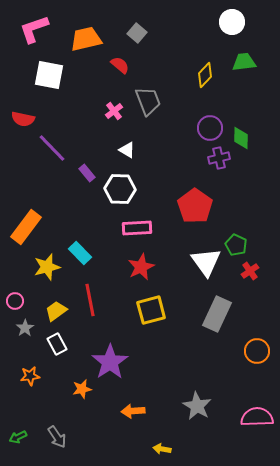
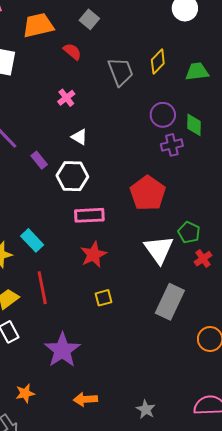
green trapezoid: (244, 62) -> (197, 72), moved
gray trapezoid: (148, 101) -> (121, 72), moved
yellow square: (151, 310) -> (104, 298), size x0.6
orange star: (82, 389) -> (25, 393), moved
gray star: (197, 406) -> (146, 409), moved, size x0.7

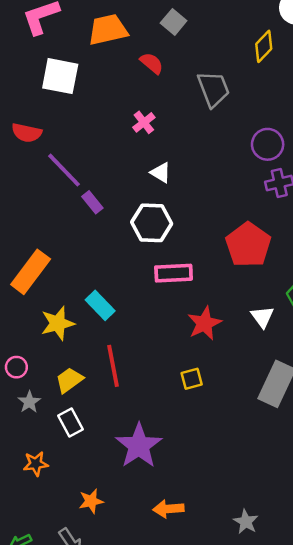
yellow diamond: (158, 62) -> (264, 46), moved
purple rectangle: (39, 160) -> (92, 202), moved
white triangle: (159, 250) -> (262, 317), size x0.6
red star: (93, 255) -> (204, 323), moved

